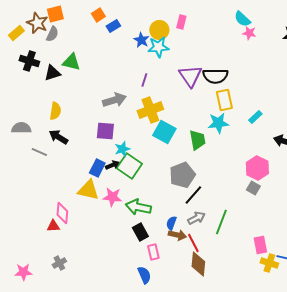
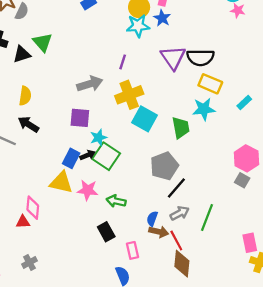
blue star: (141, 40) -> (162, 18), moved
green triangle: (71, 62) -> (43, 42), turned 36
yellow rectangle: (224, 100) -> (210, 84), turned -55
green arrow: (138, 207) -> (116, 201), size x0.7
black rectangle: (140, 232) -> (106, 232), moved

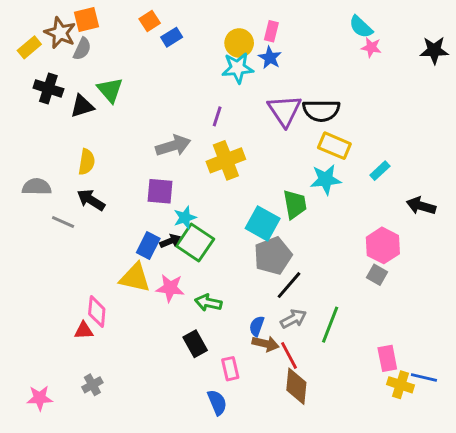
cyan square: (145, 119) -> (263, 223), moved

